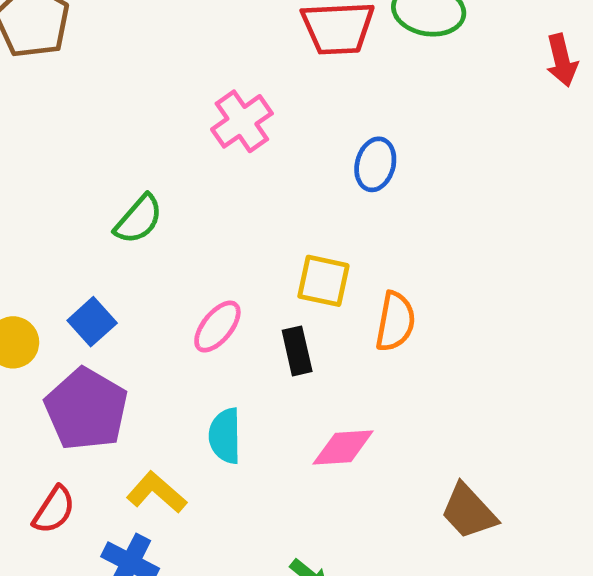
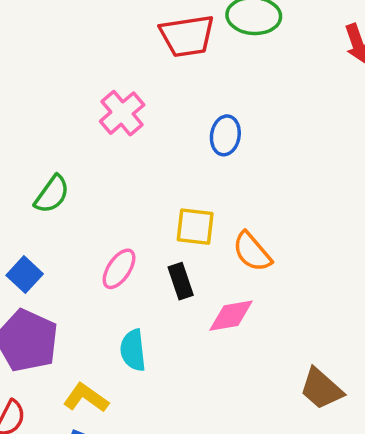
orange semicircle: (395, 322) -> (252, 252), turned 135
pink diamond: (343, 447) -> (231, 316), moved

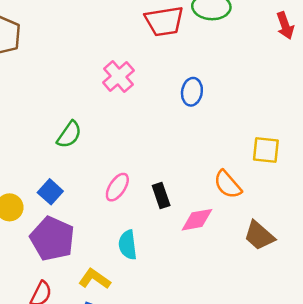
yellow square: (195, 227) -> (266, 150), moved
orange semicircle: (252, 252) -> (228, 184), moved
brown trapezoid: (321, 389) -> (259, 236), moved

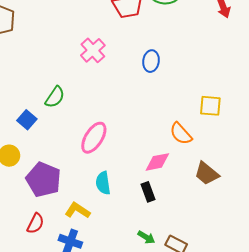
pink ellipse: (117, 187) -> (94, 138), size x1.4
blue square: (50, 192) -> (27, 120), moved
black rectangle: (161, 195) -> (148, 192), moved

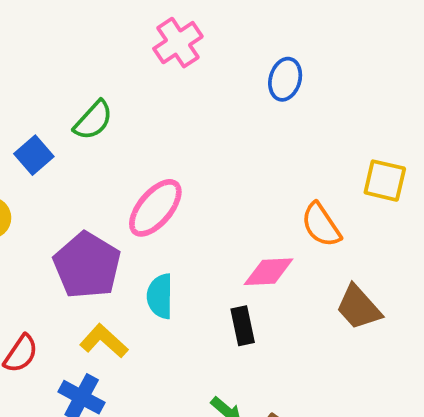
purple pentagon: (43, 180) -> (87, 265), moved

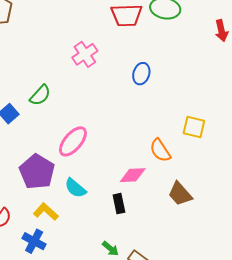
cyan semicircle: (160, 296) -> (75, 188), turned -50

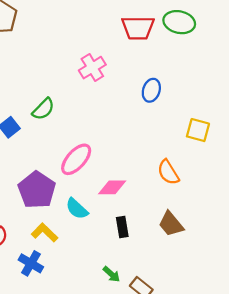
yellow square: (194, 127) -> (198, 130), moved
pink diamond: (133, 175) -> (112, 187), moved
brown trapezoid: (180, 194) -> (171, 224), moved

